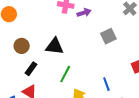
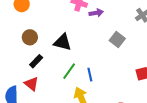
gray square: (108, 36) -> (117, 40), turned -35
blue line: (106, 84) -> (90, 75), moved

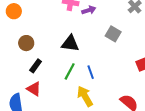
black triangle: (63, 42) -> (70, 43), moved

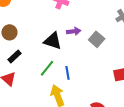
purple arrow: (89, 10) -> (74, 31), moved

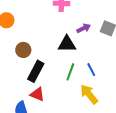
black rectangle: (14, 57) -> (36, 71), size x1.5

